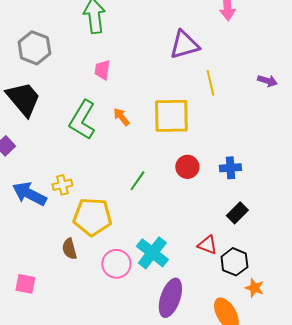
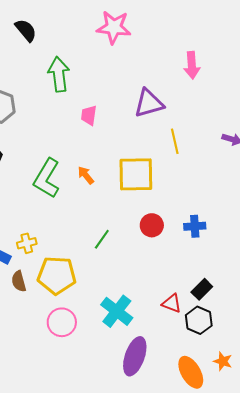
pink trapezoid: (102, 70) -> (89, 115), moved
black rectangle: (237, 213) -> (202, 289), moved
brown semicircle: (69, 249) -> (19, 281), moved
pink circle: (116, 264) -> (62, 322), moved
orange star: (254, 288) -> (223, 361), moved

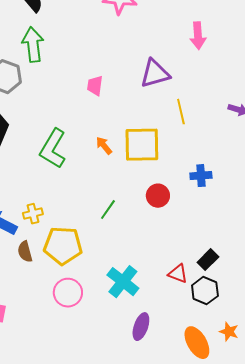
green arrow: (59, 74) -> (33, 45), moved
orange arrow: (86, 175) -> (104, 146), moved
blue cross: (195, 226) -> (201, 176), moved
purple ellipse: (135, 356) -> (141, 327), size x0.7

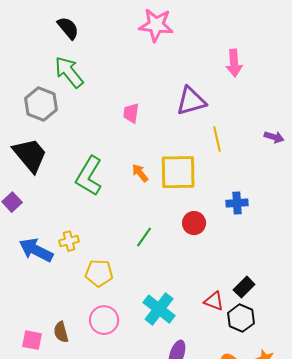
green arrow: (33, 45) -> (69, 72), turned -32
yellow pentagon: (63, 246) -> (99, 273), size x0.7
brown semicircle: (25, 252) -> (61, 332), moved

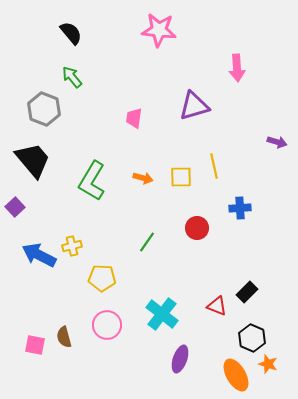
green arrow: (69, 72) -> (72, 77), size x0.7
yellow line: (217, 139) -> (214, 166), moved
yellow square: (178, 172) -> (181, 177), size x0.6
orange arrow: (140, 173) -> (143, 178), turned 144
black hexagon: (241, 318) -> (252, 338), moved

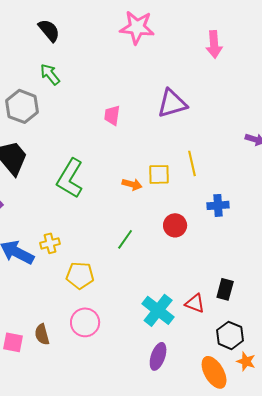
pink arrow: (237, 68) -> (214, 44), moved
orange arrow: (143, 178) -> (132, 184), moved
black rectangle: (247, 292) -> (225, 289), turned -30
cyan cross: (162, 314) -> (158, 310), moved

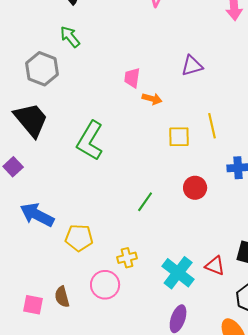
purple triangle: (172, 103) -> (192, 66), size x0.7
orange arrow: (132, 184) -> (152, 99), moved
yellow cross: (50, 243) -> (127, 258), moved
yellow pentagon: (80, 275) -> (79, 238), moved

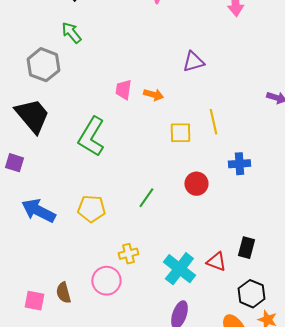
pink trapezoid: (132, 78) -> (123, 90), moved
purple square: (13, 167) -> (14, 163), turned -30
yellow pentagon: (79, 238) -> (91, 209), moved

